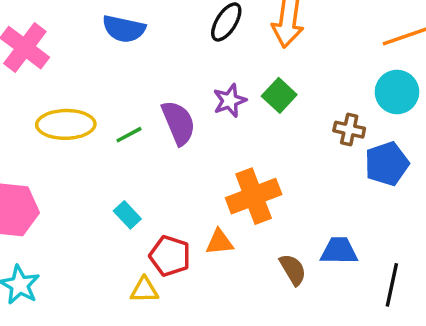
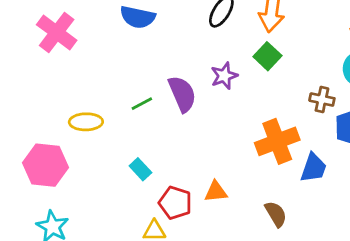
green square: (279, 95) -> (267, 56), moved
yellow ellipse: (66, 124) -> (86, 122), moved, size x0.7
orange cross: (254, 196) -> (277, 141), moved
blue trapezoid: (339, 251) -> (314, 168), moved, turned 108

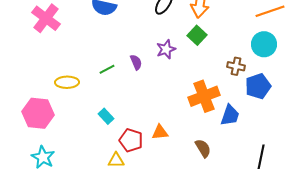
purple semicircle: (182, 94) -> (136, 62), size x0.6

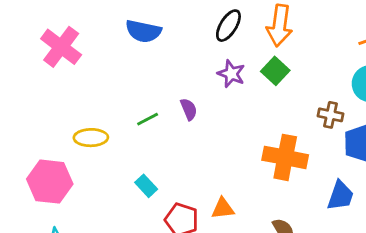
purple star: (166, 49) -> (231, 74), moved, turned -30
orange cross: (204, 96) -> (285, 157), turned 32
blue trapezoid: (230, 115) -> (340, 196), moved

